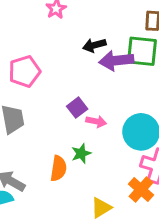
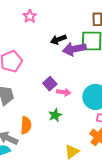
orange semicircle: (58, 168) -> (26, 125), moved

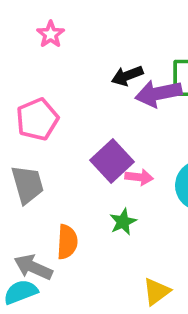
pink star: (30, 16) -> (51, 34), moved
purple square: (50, 84) -> (112, 161), size x1.5

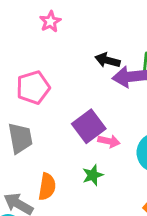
black arrow: (127, 76) -> (107, 60), turned 30

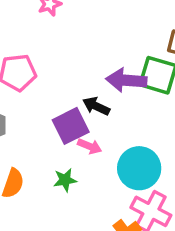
black arrow: (107, 60) -> (96, 106), moved

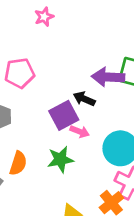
green star: (65, 180) -> (60, 159), size x1.4

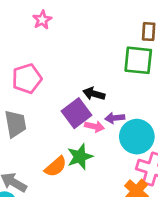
purple arrow: (108, 77) -> (115, 118), moved, size x0.6
orange semicircle: (18, 163) -> (56, 167), moved, turned 40

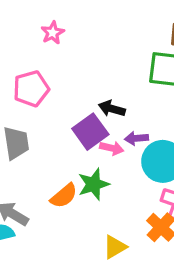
pink star: (42, 20) -> (53, 33), moved

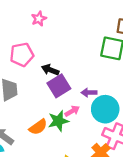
black arrow: (112, 109) -> (50, 70), moved
pink arrow: (112, 148) -> (72, 111), moved, turned -48

